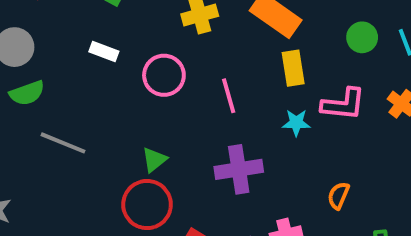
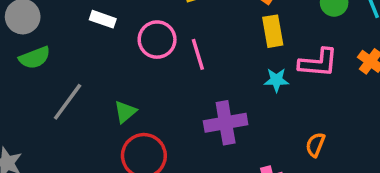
pink line: (229, 96) -> (198, 54), moved
gray line: (63, 143) -> (68, 102), turned -75
green triangle: (154, 160) -> (125, 112), moved

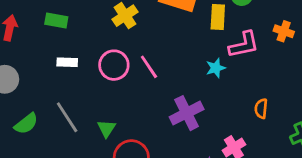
yellow rectangle: (273, 31) -> (218, 17), moved, turned 30
green semicircle: (35, 58) -> (26, 124), moved
gray line: (68, 102) -> (67, 117), moved, turned -52

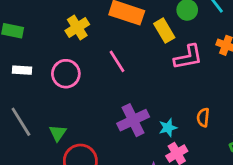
yellow rectangle: (218, 17) -> (164, 31), turned -35
pink line: (149, 67) -> (117, 61), moved
cyan star: (216, 68) -> (168, 128), moved

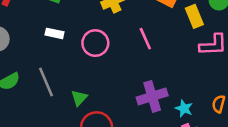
cyan star: (168, 128) -> (184, 108), turned 30

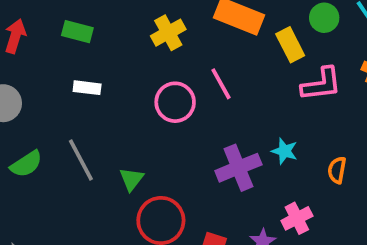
pink circle: (95, 43) -> (175, 102), moved
cyan star: (184, 108) -> (285, 151), moved

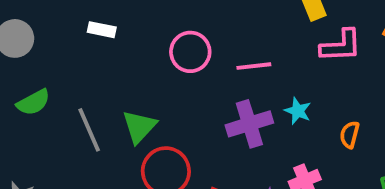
pink line: (221, 84) -> (254, 66), moved, turned -72
gray line: (81, 160) -> (89, 130), moved
green triangle: (131, 179) -> (139, 127), size x1.4

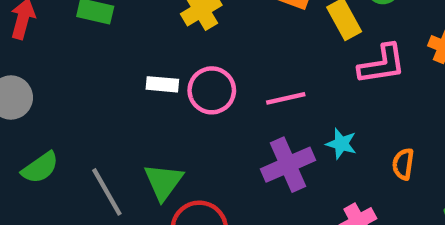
white rectangle: (102, 30) -> (162, 84), moved

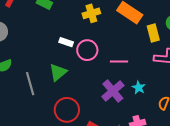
purple cross: (288, 165) -> (113, 91), turned -30
green triangle: (163, 182) -> (58, 72), moved

